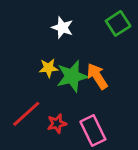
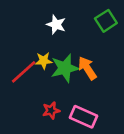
red line: (26, 114) -> (24, 72), moved
pink rectangle: (93, 131) -> (83, 117), turned -40

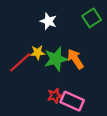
red star: (51, 111) -> (55, 96), moved

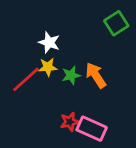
white star: (48, 21) -> (49, 42), moved
green star: (56, 59) -> (71, 75), size x0.6

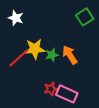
white star: (49, 42) -> (16, 18), moved
yellow star: (48, 67) -> (35, 49), size x1.5

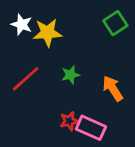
yellow star: (35, 49) -> (47, 33), moved
orange arrow: (70, 55) -> (113, 88), moved

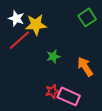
red line: (26, 79) -> (19, 40), moved

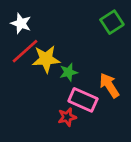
yellow star: (36, 25) -> (46, 59), moved
pink rectangle: (69, 96) -> (83, 100), moved

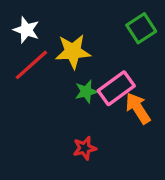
yellow star: (46, 59) -> (73, 52), moved
pink rectangle: (83, 100) -> (116, 88), moved, turned -60

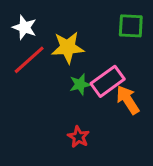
green square: (141, 28) -> (131, 26), turned 36
red star: (85, 148) -> (78, 137), turned -30

